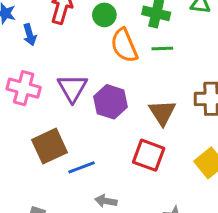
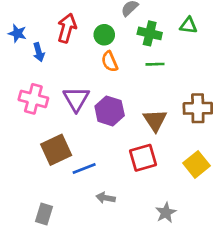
orange semicircle: (124, 45) -> (110, 61), moved, size x0.7
red square: (149, 155) -> (143, 158), turned -36

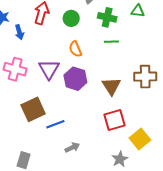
orange semicircle: (110, 61) -> (75, 49), moved
red square: (143, 158) -> (115, 120), moved
yellow square: (196, 164) -> (140, 139), moved
gray arrow: (106, 198) -> (72, 147), turned 144

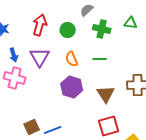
blue arrow: (19, 32) -> (14, 55), moved
green line: (111, 42) -> (100, 59), moved
purple triangle: (49, 69) -> (40, 57), moved
brown square: (33, 109) -> (32, 127), moved, size x0.7

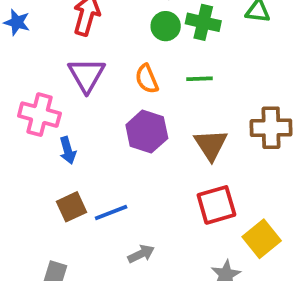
green circle: (68, 30) -> (166, 26), moved
blue arrow: (14, 55) -> (68, 150), moved

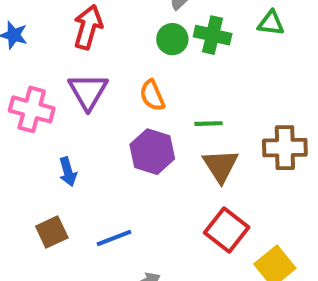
green line: (199, 79) -> (209, 124), moved
pink cross: (39, 115) -> (32, 109), moved
red square: (216, 205) -> (227, 230), turned -36
brown square: (71, 207) -> (52, 232), moved

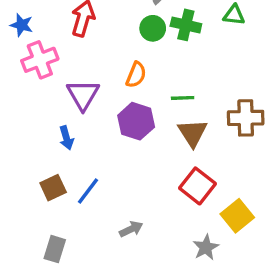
purple triangle: (88, 91) -> (83, 95), moved
orange semicircle: (152, 95) -> (136, 75), turned -135
pink cross: (32, 109) -> (40, 60), moved, turned -36
blue line: (114, 238) -> (88, 191), moved, turned -32

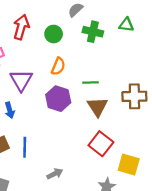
green circle: (153, 28) -> (54, 34), moved
blue line: (88, 191) -> (25, 147), turned -36
yellow square: (237, 216) -> (129, 165), turned -35

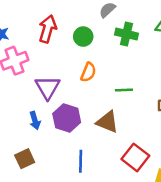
purple hexagon: (58, 99) -> (67, 118), moved
brown triangle: (97, 107) -> (107, 122), moved, turned -35
blue line: (25, 147) -> (81, 161), moved

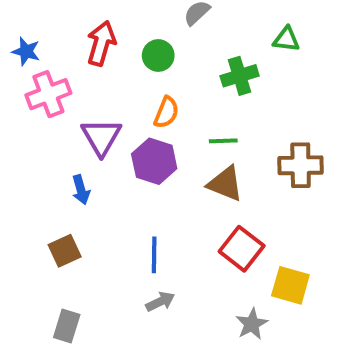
green cross: (126, 34) -> (240, 76), moved, turned -30
purple hexagon: (67, 118) -> (154, 161), moved
brown triangle: (107, 122) -> (225, 184), moved

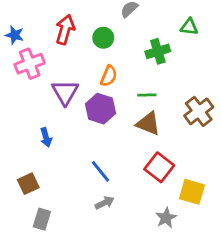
brown cross: (301, 165) -> (199, 111), turned -36
blue arrow: (81, 190) -> (46, 137), moved
brown square: (65, 251) -> (28, 184), moved
blue line: (154, 255) -> (101, 171), turned -40

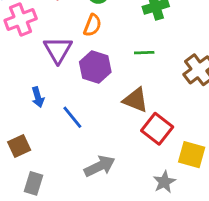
orange semicircle: (109, 76) -> (92, 25), moved
brown triangle: (148, 124) -> (136, 100), moved
blue line: (101, 171) -> (72, 117), moved
gray arrow: (105, 203) -> (100, 166), size x1.5

